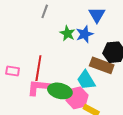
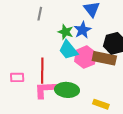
cyan trapezoid: (86, 80) -> (68, 50), moved
pink hexagon: (77, 98) -> (85, 57), moved

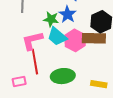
pink rectangle: (17, 77) -> (19, 81), moved
pink L-shape: (45, 90) -> (32, 41), moved

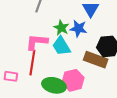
blue star: (67, 14) -> (78, 28), turned 30
pink hexagon: (75, 40) -> (73, 80), moved

